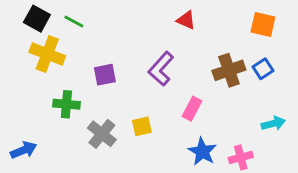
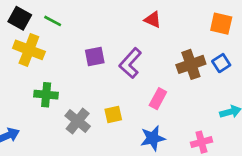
purple square: (105, 75) -> (95, 57), moved
blue star: (202, 152) -> (153, 138), moved, turned 30

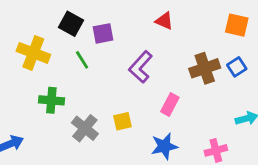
black square: (20, 18) -> (71, 24), moved
green line: (53, 21) -> (82, 60), moved, turned 30
purple square: (95, 57) -> (103, 33), moved

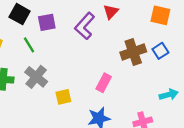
red triangle: (164, 21) -> (111, 12), moved, turned 49
purple L-shape: (141, 67) -> (85, 26), moved
gray cross: (85, 128) -> (36, 77), moved

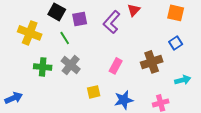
brown cross: (133, 52) -> (152, 62), moved
pink rectangle: (104, 83) -> (116, 66), moved
yellow square: (63, 97) -> (94, 92), moved

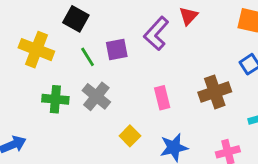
purple square: (80, 19) -> (117, 50), moved
pink rectangle: (116, 66) -> (162, 98), turned -42
yellow square: (94, 92) -> (130, 136), turned -32

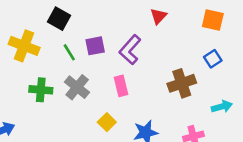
purple L-shape: (156, 34) -> (130, 50), moved
pink rectangle: (162, 98) -> (121, 86), moved

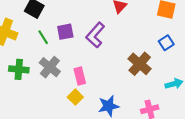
brown cross: (182, 83) -> (140, 64), turned -30
pink rectangle: (121, 86) -> (80, 76), moved

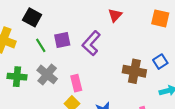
blue square: (166, 43) -> (160, 62), moved
brown cross: (140, 64) -> (134, 71), turned -30

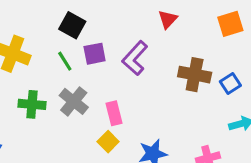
black square: (32, 17) -> (72, 25), moved
orange square: (160, 18) -> (230, 24), turned -30
brown cross: (134, 71) -> (195, 75), moved

